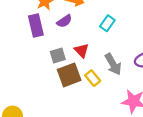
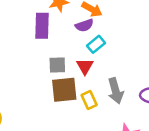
purple semicircle: (64, 21) -> (84, 25), moved
cyan rectangle: (107, 23) -> (96, 44), moved

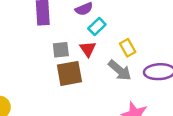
gray arrow: (116, 91) -> (120, 70), turned -30
yellow rectangle: (89, 100) -> (128, 48), moved

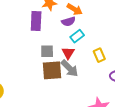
gray arrow: (120, 70) -> (70, 68), moved

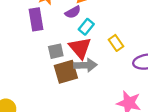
red triangle: (68, 53) -> (80, 48), size x1.5
gray arrow: (70, 68) -> (85, 65), turned -36

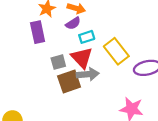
cyan rectangle: (86, 27) -> (87, 37), turned 35
yellow rectangle: (116, 43) -> (116, 51), size x1.6

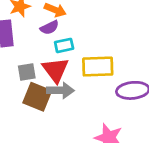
yellow rectangle: (116, 51) -> (98, 67), turned -60
brown square: (69, 81) -> (37, 97), turned 35

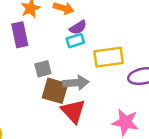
purple semicircle: (49, 27) -> (78, 28), moved
red triangle: (55, 70) -> (73, 111), moved

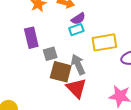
purple rectangle: (20, 35) -> (31, 38), moved
gray arrow: (76, 83) -> (78, 65), turned -108

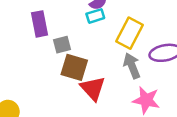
yellow rectangle: (104, 42) -> (129, 33), turned -55
gray arrow: (78, 65) -> (132, 66), moved

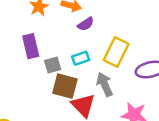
cyan rectangle: (95, 16) -> (81, 58), moved
gray arrow: (132, 66) -> (105, 84), moved

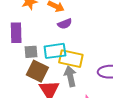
yellow rectangle: (116, 52) -> (71, 59), moved, turned 65
cyan rectangle: (81, 58) -> (55, 51), size x1.5

